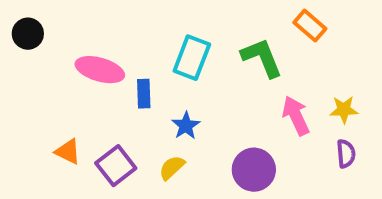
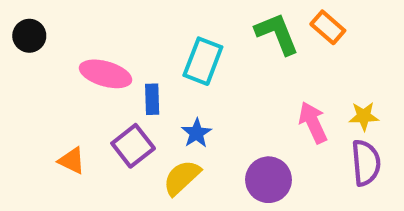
green L-shape: (262, 58) -> (277, 34), moved
purple semicircle: (346, 154) -> (366, 163), size x1.5
purple square: (116, 166) -> (133, 146), moved
yellow semicircle: (172, 168) -> (182, 178), size x1.4

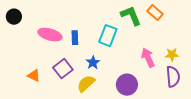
cyan rectangle: (203, 61) -> (108, 36), moved
blue rectangle: (152, 99) -> (75, 38), moved

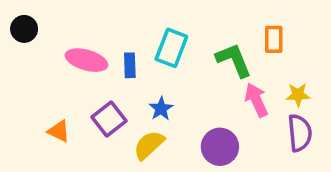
orange rectangle: (155, 13) -> (274, 39), moved, turned 49
green L-shape: (131, 16) -> (234, 60), moved
cyan rectangle: (108, 36) -> (171, 48), moved

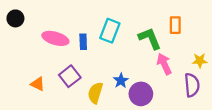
yellow star: (298, 95) -> (200, 61), moved
blue star: (161, 109) -> (121, 81), moved
yellow semicircle: (149, 145) -> (95, 93), turned -30

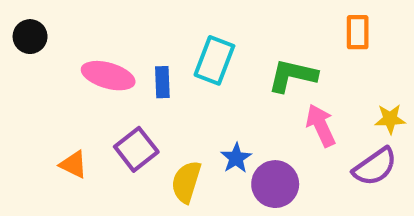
orange rectangle: (175, 25) -> (358, 32), moved
green L-shape: (150, 38) -> (293, 76), turned -55
purple semicircle: (192, 85) -> (375, 167), turned 60

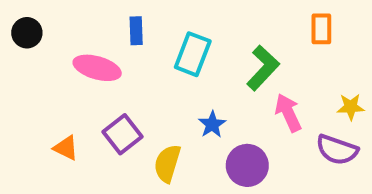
green L-shape: (293, 76) -> (263, 68), turned 120
blue rectangle: (162, 82) -> (136, 31), moved
blue star: (236, 158) -> (212, 124), moved
purple semicircle: (375, 167) -> (337, 150), turned 54

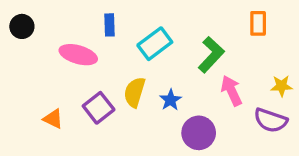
cyan rectangle: (193, 54) -> (155, 44), turned 32
yellow semicircle: (167, 163) -> (135, 92), moved

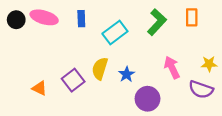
pink ellipse: (78, 55) -> (44, 17), moved
green L-shape: (211, 55) -> (157, 22), moved

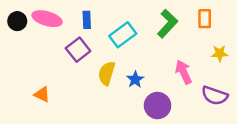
yellow star: (209, 64) -> (220, 53), moved
purple square: (73, 80) -> (78, 50), moved

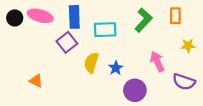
blue rectangle: (87, 20) -> (74, 17), size x1.5
cyan rectangle: (123, 35) -> (105, 30), turned 35

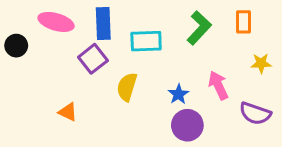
black circle: (15, 18) -> (16, 46), moved
blue star: (116, 68) -> (179, 94), moved
orange triangle: (36, 81) -> (68, 112), moved

